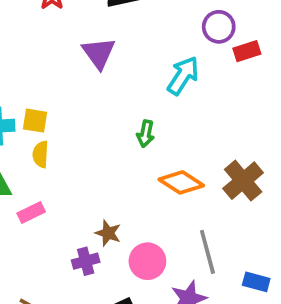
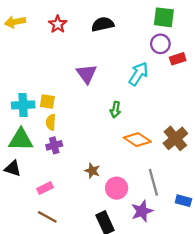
purple triangle: (99, 53) -> (87, 74), moved
pink rectangle: (31, 212) -> (45, 188), moved
purple cross: (86, 261) -> (54, 145), moved

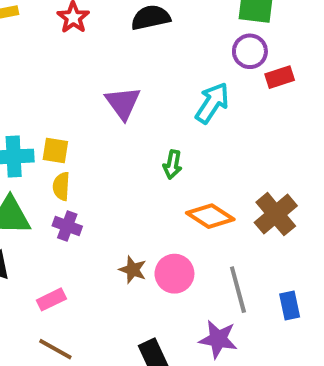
purple cross: (54, 145) -> (67, 226), turned 35
pink circle: (117, 188) -> (174, 274), moved
blue rectangle: (183, 201) -> (290, 305), moved, turned 63
purple star: (142, 211) -> (218, 339), turned 30

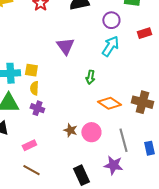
purple circle: (250, 51) -> (111, 20), moved
brown cross: (276, 214) -> (142, 102), turned -35

